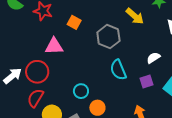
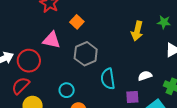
yellow arrow: (135, 16) -> (137, 31), turned 48
gray hexagon: (108, 37) -> (86, 54), moved

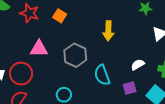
orange square: (77, 22) -> (60, 16), moved
yellow arrow: (137, 31) -> (108, 31), moved

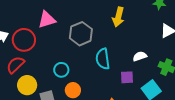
pink triangle: (39, 49) -> (47, 20), turned -30

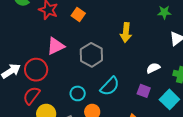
cyan semicircle: (103, 59) -> (110, 86), moved, turned -120
purple square: (127, 77) -> (144, 91), turned 32

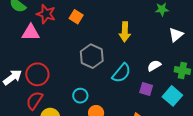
pink triangle: (56, 46) -> (31, 33), moved, turned 30
cyan semicircle: (110, 86) -> (121, 73), moved

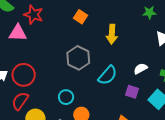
orange square: (76, 17) -> (80, 17), moved

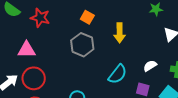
pink triangle: (18, 33) -> (27, 50), moved
gray hexagon: (78, 58) -> (82, 45), moved

